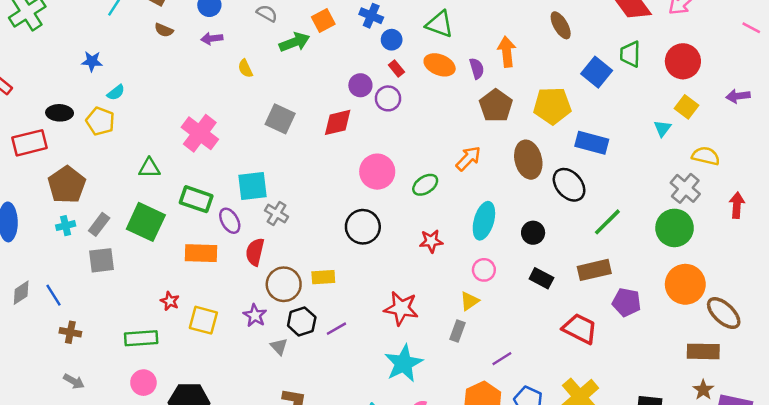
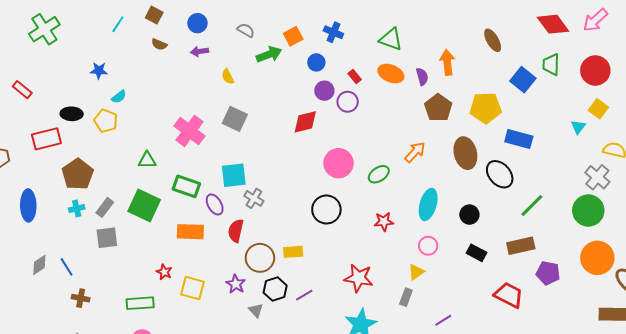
blue circle: (392, 40) -> (316, 62), moved
gray square: (280, 119) -> (235, 119), moved

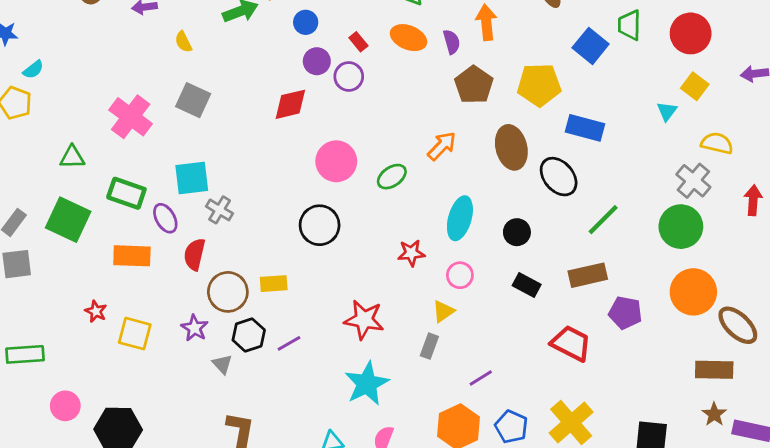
red star: (384, 222) -> (411, 253), moved
green rectangle: (140, 303) -> (25, 354), moved

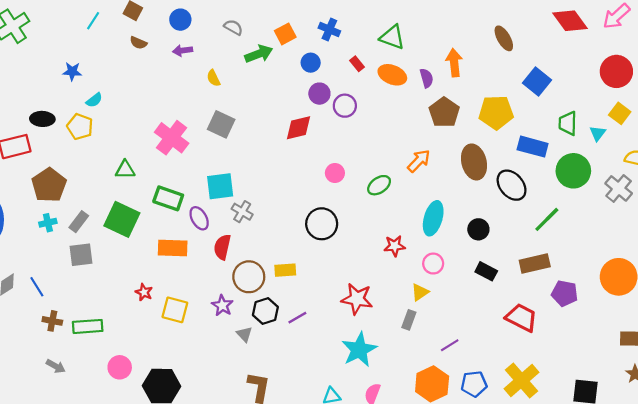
green trapezoid: (629, 25) -> (568, 123), moved
red rectangle: (358, 42) -> (357, 64), moved
pink circle: (336, 161) -> (335, 173), size x0.6
green circle: (681, 227) -> (573, 171), moved
blue pentagon: (511, 427) -> (474, 384), turned -30

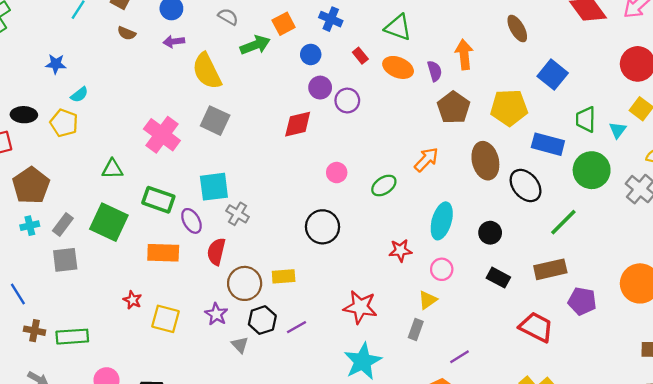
yellow semicircle: (213, 78) -> (207, 71), size x2.0

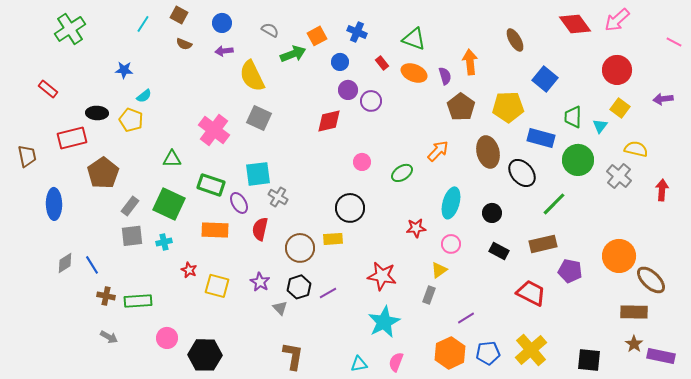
cyan cross: (30, 226) -> (164, 242), moved
yellow rectangle: (284, 276) -> (333, 239), moved
brown circle: (245, 283) -> (300, 248), moved

